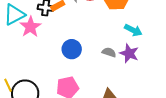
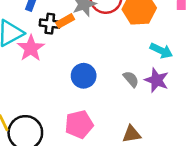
gray semicircle: (109, 52) -> (131, 79), turned 32

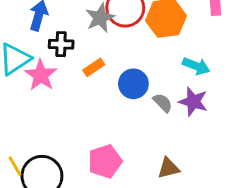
orange rectangle: (65, 21) -> (94, 67), moved
blue circle: (84, 76) -> (133, 84), moved

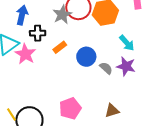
cyan arrow: (196, 66) -> (127, 43), turned 30

